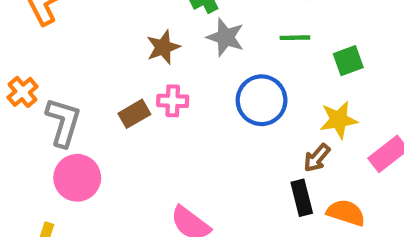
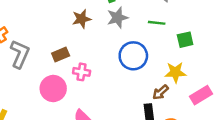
gray star: (225, 37) -> (117, 18), turned 30
pink cross: (173, 101) -> (82, 72), moved
pink circle: (77, 178) -> (53, 89), moved

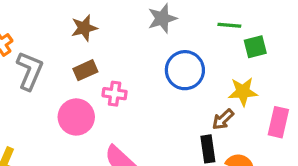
brown star: (82, 19) -> (84, 28), moved
green line: (157, 23) -> (229, 25), moved
pink rectangle: (201, 95) -> (278, 122), turned -45

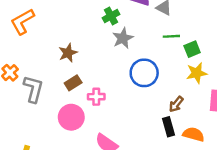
yellow star: (243, 92) -> (197, 73), moved

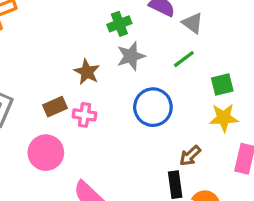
green line: (171, 36) -> (184, 59), moved, turned -42
brown star: (68, 53) -> (87, 72), moved, turned -30
pink cross: (96, 97) -> (84, 115), moved

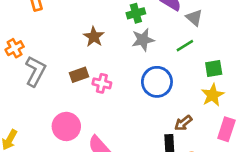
brown star: (87, 72) -> (94, 37), moved
yellow star: (224, 118) -> (213, 95), turned -30
pink circle: (46, 153) -> (66, 126), moved

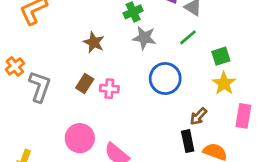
gray star: (143, 40) -> (144, 38), turned 30
brown rectangle: (79, 75) -> (85, 83), turned -30

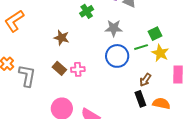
green line: (188, 37) -> (141, 47), moved, turned 32
gray star: (144, 38) -> (114, 28), moved
brown rectangle: (85, 83) -> (59, 68), turned -72

